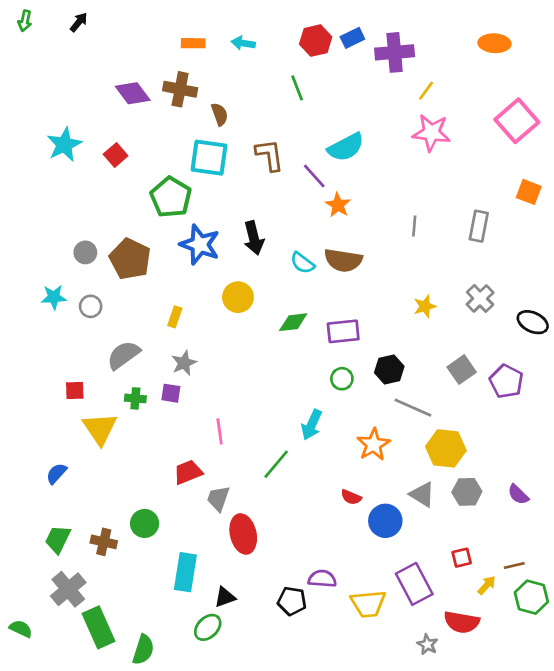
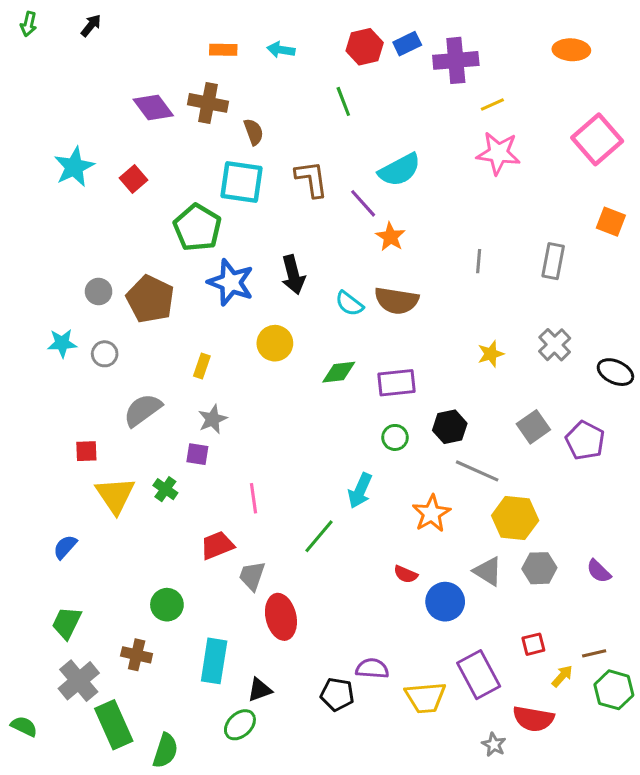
yellow line: (426, 91) -> (492, 104), turned 30
green cross: (135, 398) -> (165, 489), moved, turned 30
brown cross: (104, 542) -> (137, 655), moved

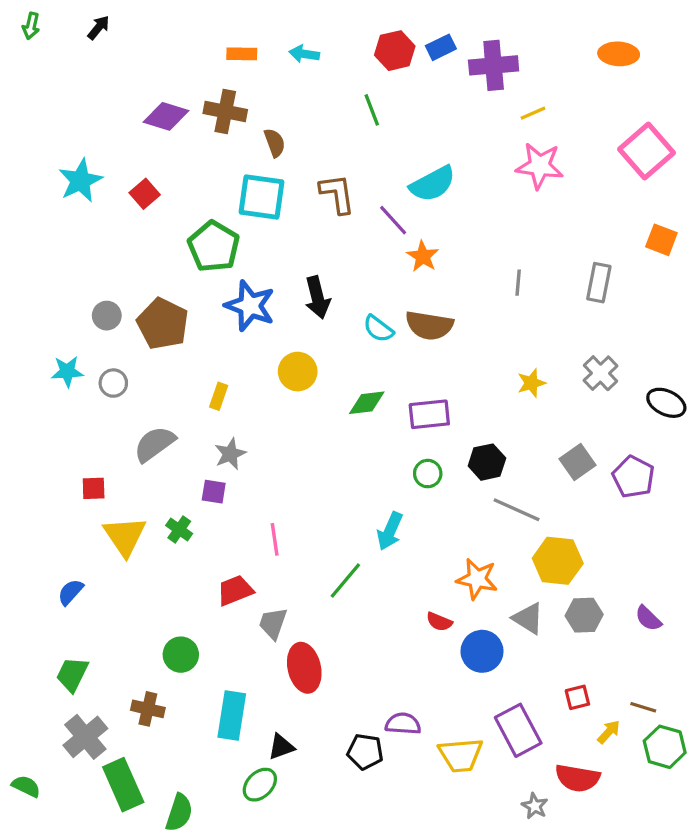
purple diamond: (153, 108) -> (166, 116), turned -36
orange star: (431, 513) -> (477, 579), moved, turned -30
brown line: (594, 653) -> (643, 707), turned 30

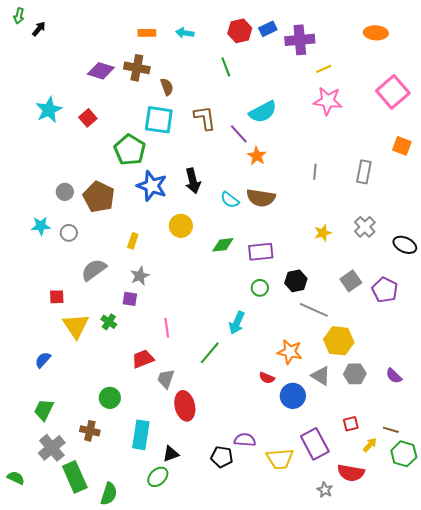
black arrow: (99, 28) -> (39, 29), moved

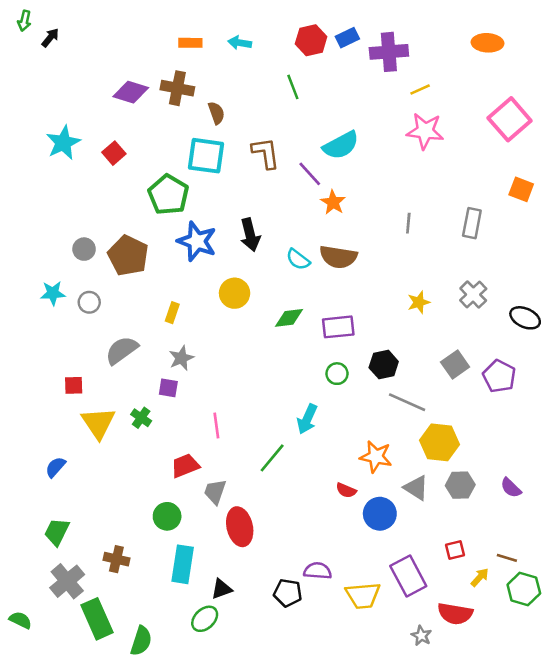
green circle: (110, 398) -> (167, 516), moved

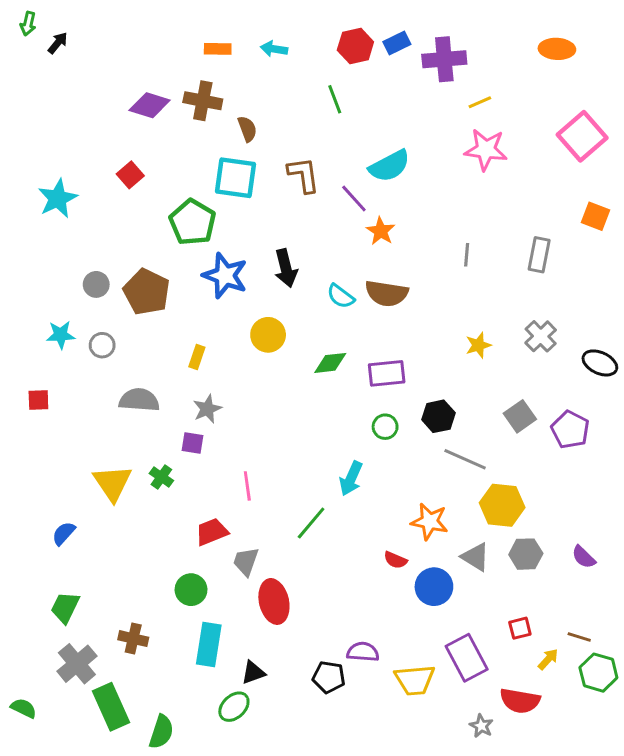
cyan star: (63, 143) -> (58, 199), moved
gray semicircle: (122, 350) -> (139, 400), turned 40
red square: (74, 385) -> (38, 400), moved

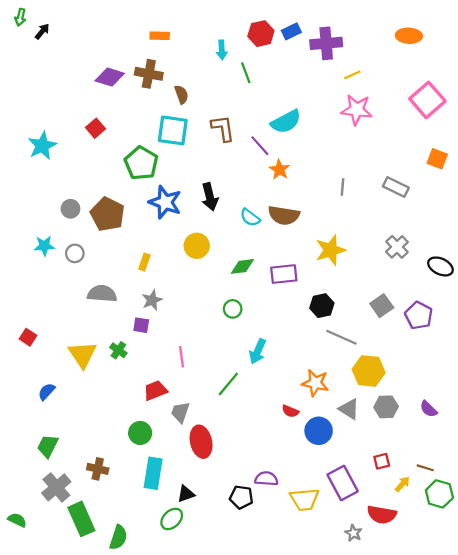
cyan arrow: (274, 49) -> (222, 50), moved, turned -102
gray rectangle: (539, 255) -> (396, 187), turned -75
yellow star: (478, 345) -> (331, 250), moved, size x1.6
red square: (38, 400) -> (28, 337), moved, turned 35
green circle: (385, 427) -> (233, 309), moved

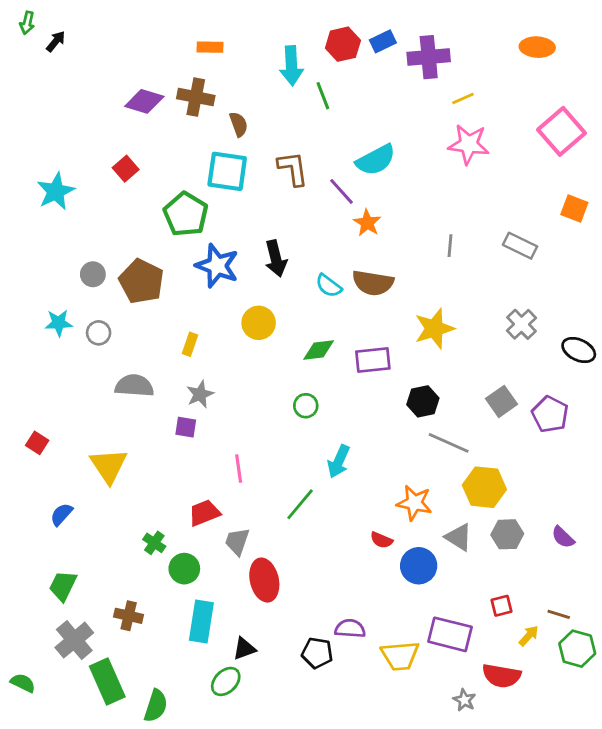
cyan arrow: (222, 50) -> (291, 66), size x1.5
green cross: (118, 350) -> (154, 543), moved
purple rectangle: (343, 483) -> (450, 634), turned -48

